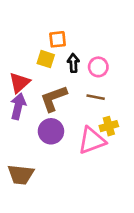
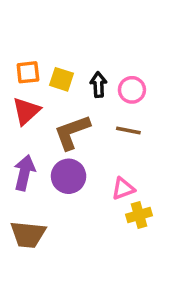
orange square: (58, 39) -> (28, 72), moved
purple arrow: (18, 106) -> (24, 173), moved
yellow cross: (109, 126) -> (139, 215), moved
pink triangle: (92, 140) -> (123, 189), size x0.6

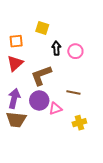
yellow square: (61, 79) -> (42, 28), moved
brown line: (128, 130) -> (73, 92), moved
pink triangle: (123, 189) -> (55, 109), moved
brown trapezoid: (28, 234) -> (16, 120), moved

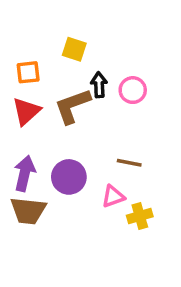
brown L-shape: (41, 75) -> (72, 106), moved
pink triangle: (55, 109) -> (113, 196), moved

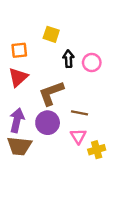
brown L-shape: (72, 106) -> (51, 93), moved
brown line: (129, 163) -> (79, 113), moved
pink triangle: (113, 196) -> (78, 136), turned -42

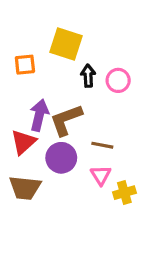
yellow square: (51, 34) -> (66, 44), size x1.5
red triangle: (18, 77) -> (23, 142), moved
purple arrow: (17, 120) -> (39, 115), moved

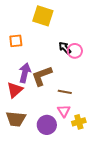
yellow square: (66, 44) -> (43, 16), moved
black arrow: (88, 76) -> (65, 48), moved, turned -40
purple circle: (61, 158) -> (47, 125), moved

